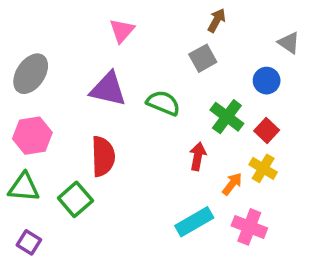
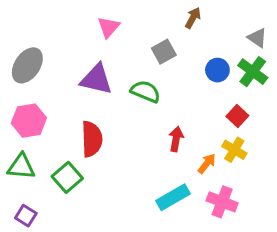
gray square: (203, 58) -> (164, 52), moved
blue circle: (267, 81) -> (217, 70), moved
green cross: (227, 117) -> (253, 72), moved

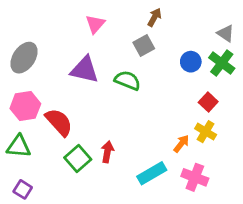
brown arrow: (193, 18) -> (154, 17), moved
red semicircle: (92, 139) -> (59, 122), moved, turned -40
red arrow: (176, 139) -> (107, 152), moved
green square: (67, 177) -> (78, 158), moved

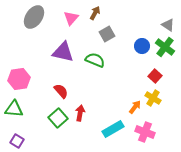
brown arrow: (154, 17) -> (95, 13), moved
gray ellipse: (24, 58) -> (34, 17), moved
red semicircle: (59, 122) -> (61, 91), moved, size x0.7

